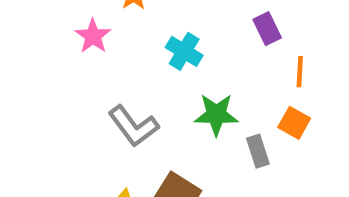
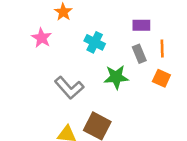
purple rectangle: (267, 29) -> (141, 25), turned -60
gray rectangle: (258, 151) -> (139, 54), moved

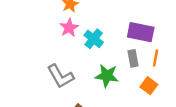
purple rectangle: (141, 25) -> (141, 32), size x1.5
pink star: (42, 38) -> (69, 28), moved

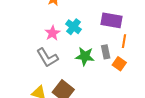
pink star: (69, 28) -> (52, 33), moved
gray rectangle: (133, 58) -> (106, 52), moved

